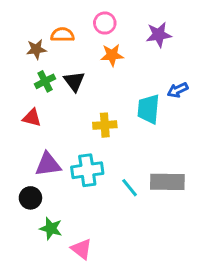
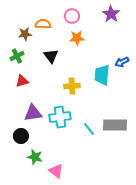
purple star: (159, 35) -> (111, 14), moved, turned -30
green cross: (45, 81) -> (17, 56), moved
red triangle: (32, 118) -> (22, 81), turned -32

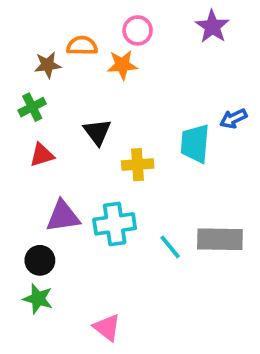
orange star: (77, 38) -> (122, 65), moved
black triangle: (51, 56) -> (97, 132), moved
green star: (35, 157) -> (38, 299), moved

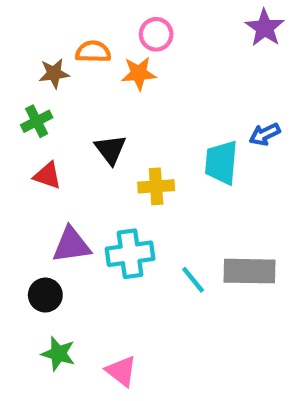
purple star: (212, 27) -> (265, 28), moved
red triangle: (42, 155) -> (47, 176), turned 36
green star: (38, 299) -> (58, 354), moved

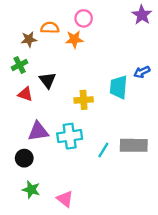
black triangle: (110, 149) -> (48, 80), moved
cyan line: (193, 280) -> (103, 150), turned 70

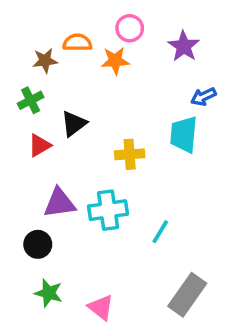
purple star: (142, 15) -> (184, 46), moved
blue arrow: (142, 72) -> (203, 97), moved
black triangle: (48, 80) -> (74, 124), turned 30
red triangle: (25, 94) -> (40, 145), turned -49
gray rectangle: (134, 145) -> (187, 295), moved, turned -56

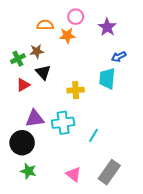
brown star: (45, 61) -> (37, 51), moved
black triangle: (74, 124) -> (43, 72), turned -35
black circle: (38, 244) -> (22, 143), size x1.5
pink triangle: (101, 307) -> (74, 174), moved

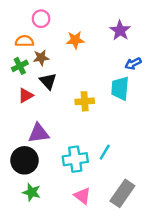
pink circle: (76, 17) -> (41, 19), moved
orange semicircle: (45, 25) -> (24, 41), moved
cyan cross: (63, 123) -> (75, 159), moved

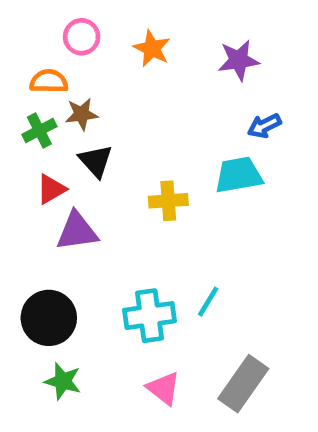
purple star: (120, 31) -> (239, 60), turned 30
orange star: (75, 40) -> (152, 48), moved, turned 30
cyan trapezoid: (120, 88) -> (239, 175), turned 75
purple triangle: (39, 133) -> (77, 231), moved

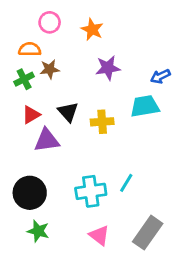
purple star: (239, 60) -> (108, 68), moved
black triangle: (96, 161) -> (68, 112), moved

